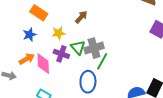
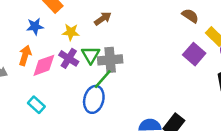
orange arrow: (27, 59) -> (25, 55), turned -56
green line: (102, 61) -> (103, 79), moved
pink diamond: (43, 64) -> (44, 65), turned 60

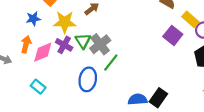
yellow star: (71, 32) -> (65, 22), size x1.5
gray cross: (110, 60) -> (100, 44), turned -30
green line: (103, 79) -> (111, 63), moved

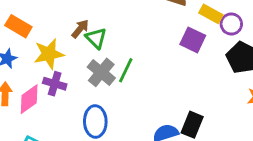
green triangle: (83, 41) -> (96, 38), moved
green line: (111, 63) -> (126, 70), moved

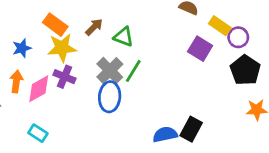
orange rectangle: (18, 26) -> (55, 25), moved
green triangle: (96, 38) -> (124, 37), moved, turned -30
blue ellipse: (95, 121) -> (110, 97), moved

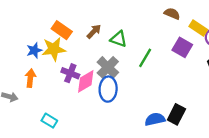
yellow star: (62, 48) -> (54, 49), moved
green line: (133, 71) -> (145, 58), moved
pink diamond: (39, 89) -> (86, 81), moved

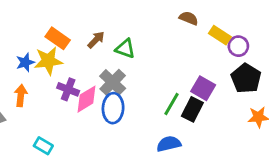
purple square: (182, 47) -> (203, 88), moved
green line: (145, 58) -> (171, 104), moved
black rectangle: (176, 114) -> (192, 109), moved

